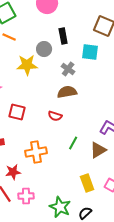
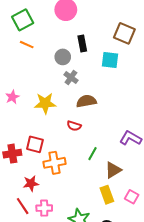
yellow star: (27, 65) -> (45, 103), moved
gray cross: (68, 69) -> (71, 78), moved
red square: (17, 112) -> (35, 144), moved
brown triangle: (98, 150) -> (113, 170), moved

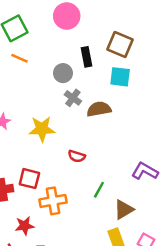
brown square: (124, 33) -> (120, 45), moved
brown semicircle: (86, 101) -> (99, 109), moved

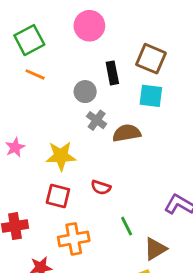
red square: (29, 179) -> (58, 196), moved
green line: (99, 190) -> (127, 226), turned -56

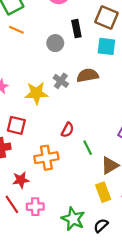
gray cross: (97, 120) -> (61, 81), moved
red semicircle: (101, 187) -> (68, 130), moved, turned -80
red square: (58, 196) -> (16, 125), moved

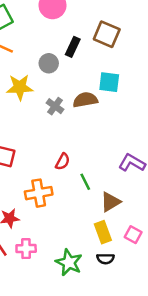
black rectangle: (76, 29) -> (73, 47), turned 36
cyan square: (106, 46) -> (109, 82), moved
yellow star: (36, 93) -> (20, 87), moved
black semicircle: (101, 226) -> (105, 259), moved, turned -136

